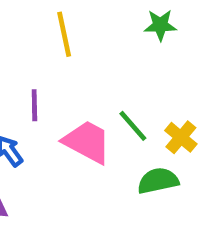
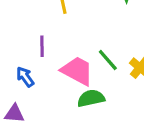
green semicircle: (158, 181) -> (91, 98), moved

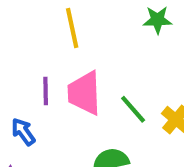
pink trapezoid: (77, 71) -> (84, 93), moved, turned -120

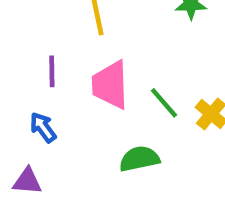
purple line: (46, 91) -> (52, 71), moved

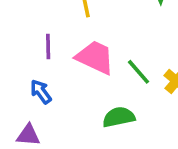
pink trapezoid: (110, 85) -> (95, 57), turned 117

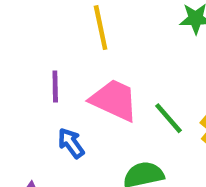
blue arrow: (41, 92) -> (71, 143), moved

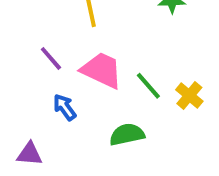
purple line: (55, 86) -> (51, 58), turned -40

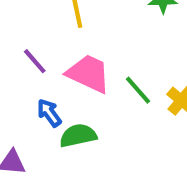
green semicircle: (127, 134) -> (78, 136), moved

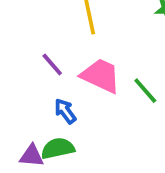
green semicircle: (78, 136) -> (58, 148), moved

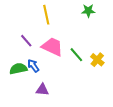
green semicircle: (58, 148) -> (18, 69), moved
purple triangle: (32, 156) -> (42, 90), moved

